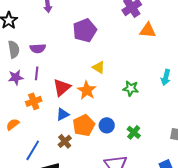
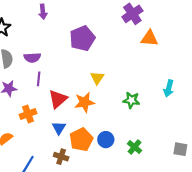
yellow triangle: (99, 67) -> (97, 78), turned 32
purple line: (37, 73) -> (39, 79), moved
orange star: (87, 90) -> (84, 102), turned 30
blue triangle: (63, 114) -> (59, 128), turned -32
brown cross: (65, 141) -> (61, 157), turned -32

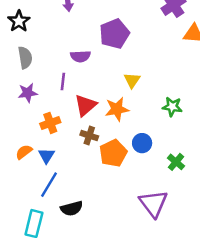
purple semicircle: (32, 58) -> (80, 56), moved
blue triangle: (59, 128) -> (47, 156), moved
blue circle: (106, 140) -> (142, 143), moved
brown cross: (61, 157) -> (89, 136), moved

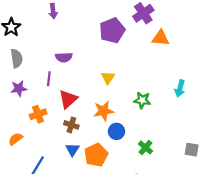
purple pentagon: (114, 34) -> (112, 30), moved
orange star: (117, 109) -> (104, 111), moved
orange pentagon: (113, 153) -> (96, 155), moved
blue triangle: (47, 156) -> (72, 150), moved

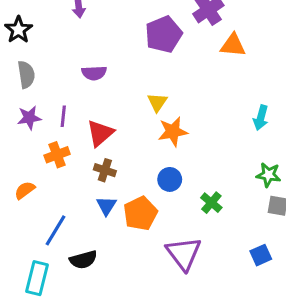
purple line: (49, 79) -> (63, 116), moved
green star: (142, 100) -> (268, 175), moved
orange star: (104, 111) -> (173, 132), moved

